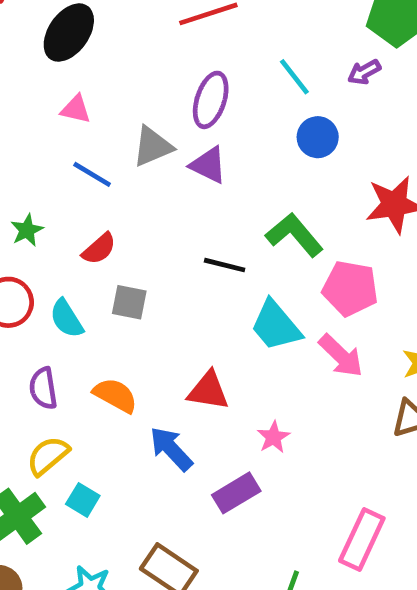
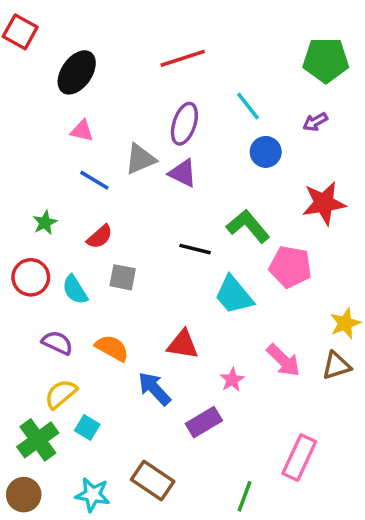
purple arrow: (364, 72) -> (315, 122), moved
pink arrow: (341, 356) -> (283, 360), moved
purple semicircle: (43, 388) -> (57, 343), turned 124

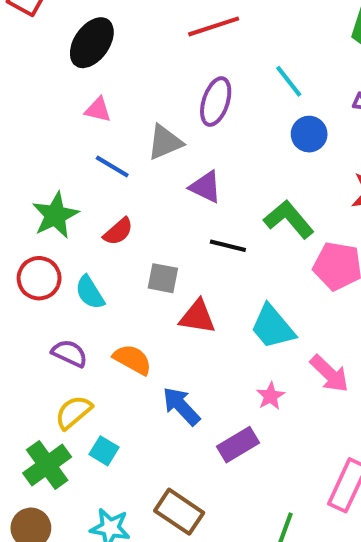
purple triangle: (183, 173) -> (206, 187), moved
green star: (45, 223) -> (55, 215), size x1.6
gray square: (123, 277) -> (163, 278), moved
cyan trapezoid: (234, 295) -> (273, 327), moved
red triangle: (183, 344) -> (197, 317), moved

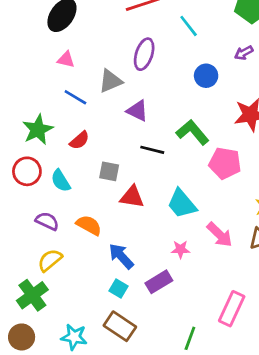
cyan line: (289, 81) -> (189, 26), moved
pink star: (271, 396) -> (180, 249), turned 30
cyan square: (104, 451) -> (119, 288), moved

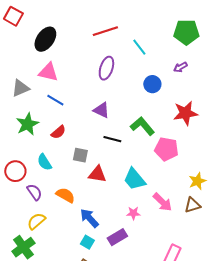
pink triangle: (66, 60) -> (48, 72), size x1.5
gray triangle: (110, 81) -> (20, 88), moved
red circle: (27, 171) -> (15, 171), moved
purple semicircle: (47, 221) -> (34, 192), turned 30

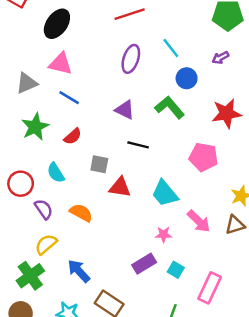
cyan line: (139, 47) -> (171, 48), moved
green L-shape: (142, 126) -> (170, 107), moved
blue arrow: (89, 218) -> (79, 271), moved
cyan square: (87, 242) -> (176, 270), moved

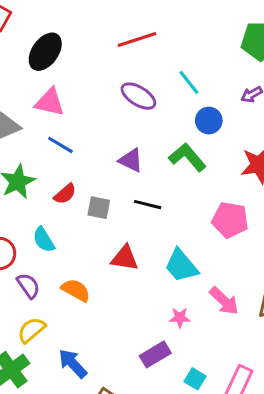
purple ellipse: (131, 59) -> (138, 96), turned -76
gray square: (99, 164) -> (99, 208), moved
cyan square: (176, 270) -> (195, 379), moved

